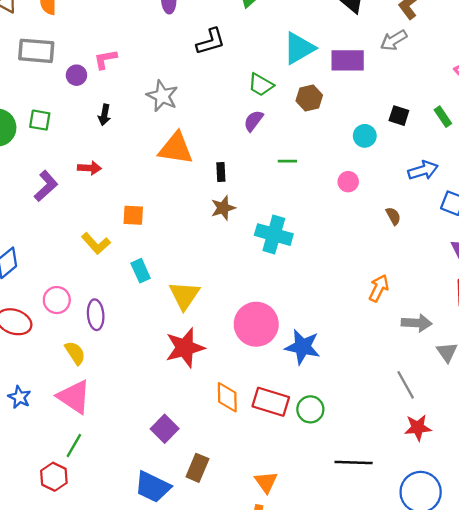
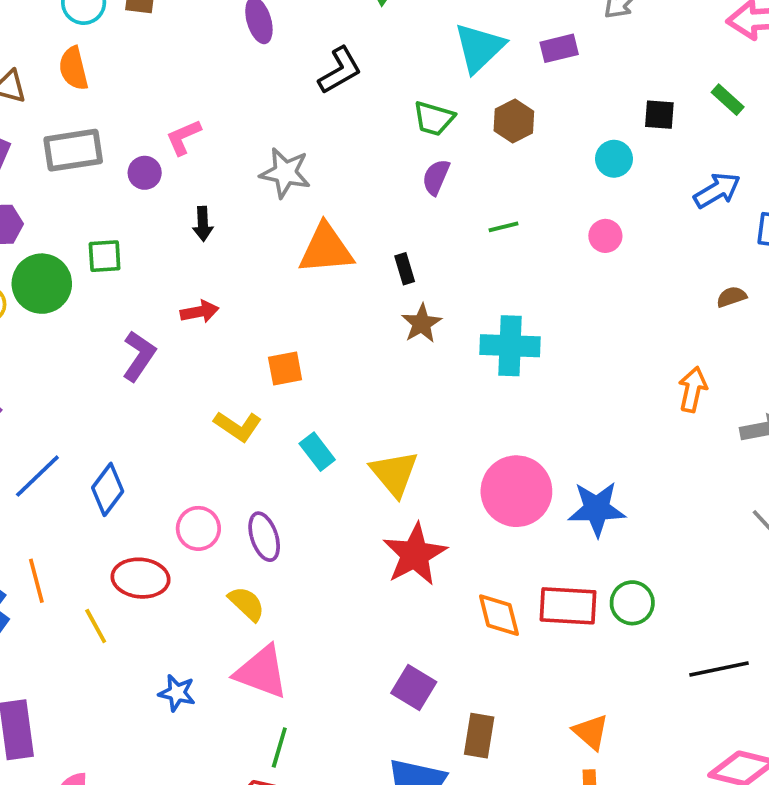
purple rectangle: (348, 60) -> (559, 48), size x0.7
brown semicircle: (393, 216) -> (731, 297), moved, turned -66

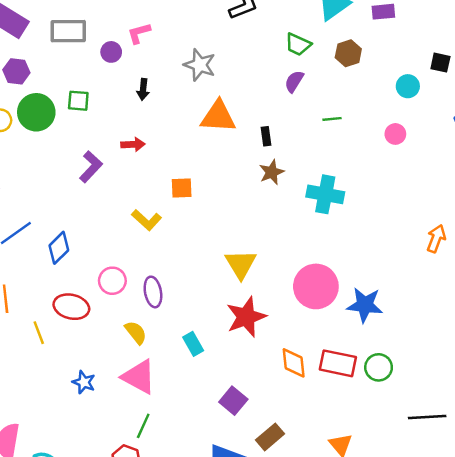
cyan rectangle: (317, 452) -> (193, 344), moved
brown rectangle: (479, 736) -> (270, 437), turned 32

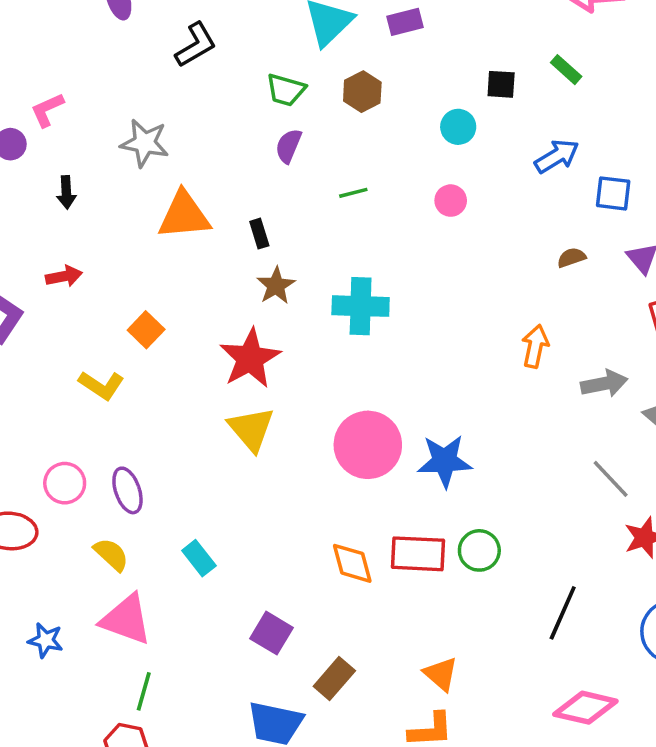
orange square: (182, 188) -> (146, 330), turned -35
red star: (246, 317) -> (250, 358), moved
black line: (427, 417) -> (563, 613), turned -54

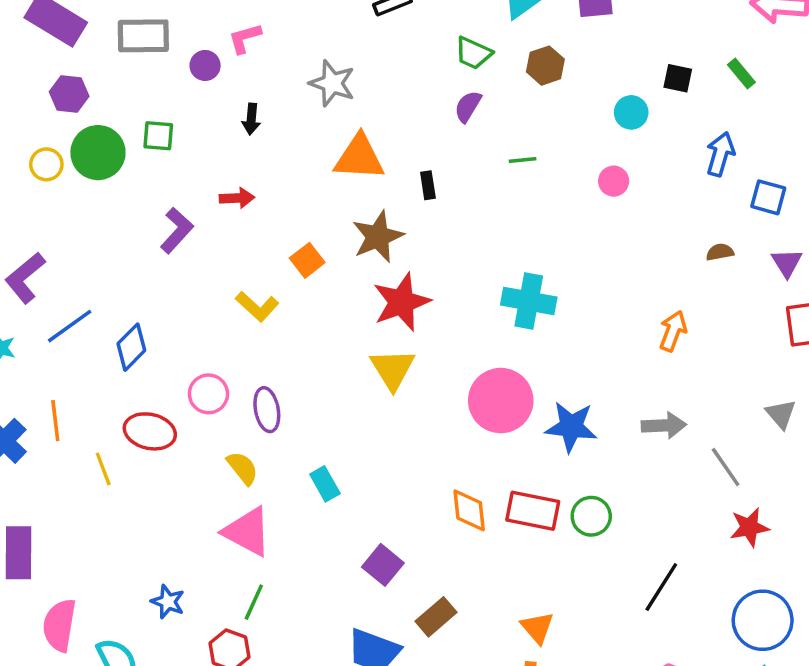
blue arrow: (557, 156) -> (720, 154), turned -51
brown star: (276, 286) -> (378, 237), moved, size x1.4
cyan cross: (361, 306) -> (529, 301), moved
gray arrow: (604, 384) -> (664, 425), moved
blue star: (46, 640) -> (168, 602), moved

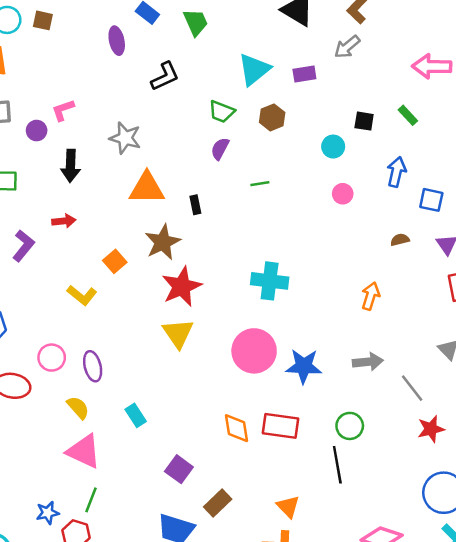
black arrow: (251, 119) -> (71, 166), size x1.5
pink circle: (614, 181) -> (343, 194), moved
green circle: (591, 516) -> (350, 426), moved
black line: (661, 587) -> (337, 465), moved, turned -39
blue star: (168, 602) -> (48, 513), moved, turned -30

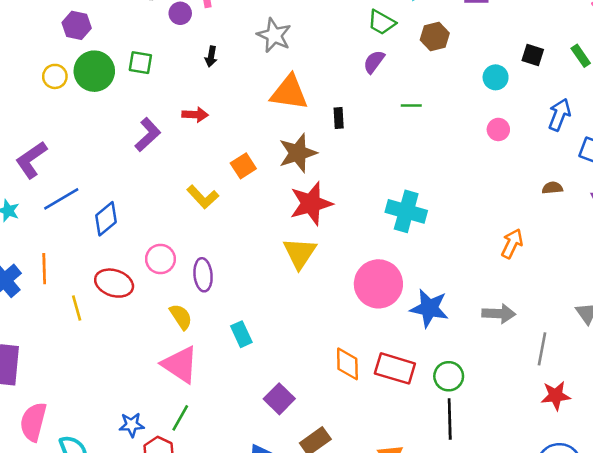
black arrow: (71, 166) -> (211, 56), size x0.6
gray line: (412, 388) -> (542, 349), turned 40
green circle: (350, 426) -> (449, 376), moved

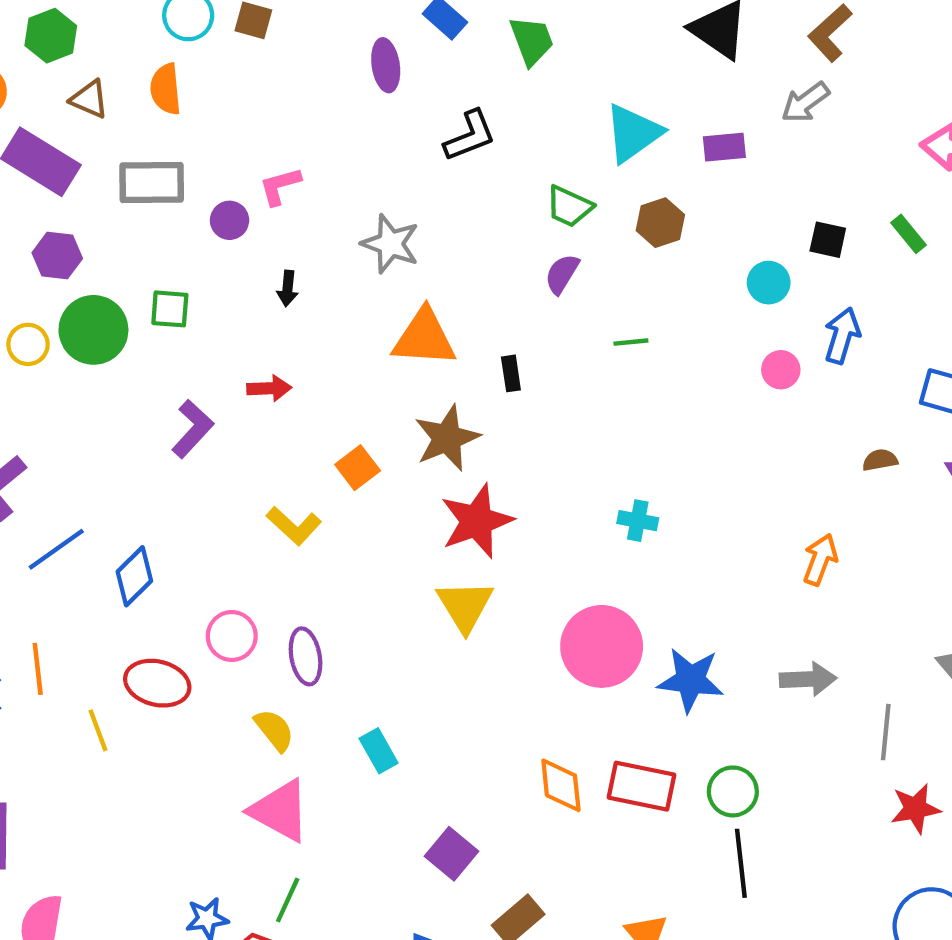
blue arrow: (559, 115) -> (842, 336), moved
cyan cross: (406, 211) -> (638, 521), size x0.6

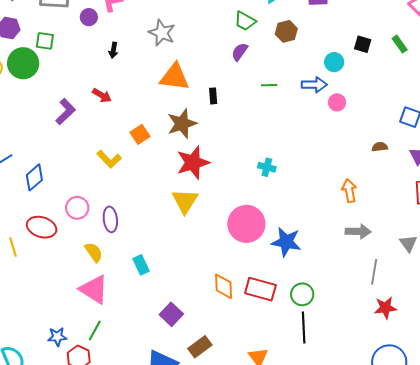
green square: (170, 309) -> (45, 41), moved
blue arrow: (842, 336) -> (314, 85), moved, turned 70
red arrow: (269, 388) -> (102, 95), turned 30
orange arrow: (820, 559) -> (349, 191), turned -35
gray arrow: (808, 679) -> (358, 231), moved

